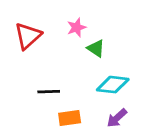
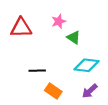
red triangle: (28, 36) -> (21, 28), turned 40
orange rectangle: (70, 118) -> (53, 91), turned 42

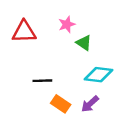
purple arrow: (90, 91) -> (90, 104), moved

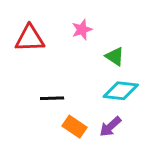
green triangle: (84, 43) -> (115, 56), moved

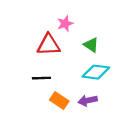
red triangle: (30, 39) -> (49, 45), moved
purple arrow: (110, 127) -> (88, 101), turned 30

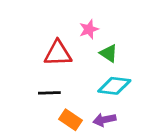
pink star: (65, 24) -> (89, 29), moved

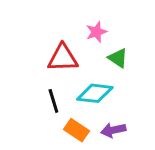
cyan diamond: (114, 86) -> (95, 93), moved
black line: (49, 93) -> (53, 101), turned 75

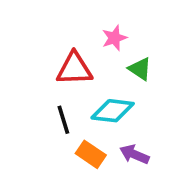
purple arrow: (113, 130) -> (134, 154), turned 35

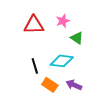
red triangle: (74, 69) -> (34, 25), moved

